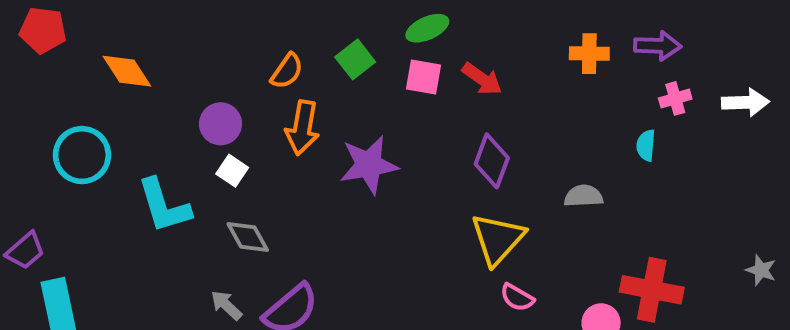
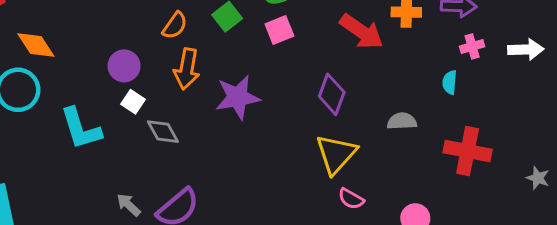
orange diamond: (127, 71) -> (36, 45), moved
pink square: (423, 77) -> (279, 30), turned -32
red arrow: (482, 79) -> (362, 32), moved, size x1.4
gray diamond: (248, 237) -> (163, 132), moved
red cross: (652, 290) -> (468, 151), moved

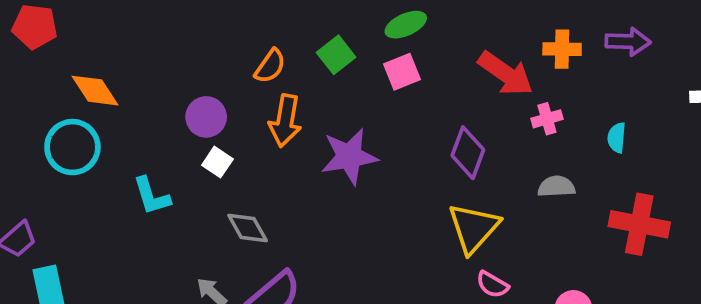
pink cross: (472, 46) -> (547, 119), moved
cyan L-shape: (81, 129) -> (152, 196), size x0.7
gray diamond: (163, 132) -> (248, 228), moved

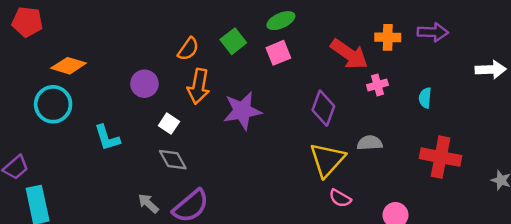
orange diamond: (95, 91) -> (69, 66), turned -40
white square: (217, 162) -> (169, 124), moved
gray semicircle: (556, 187) -> (370, 143), moved

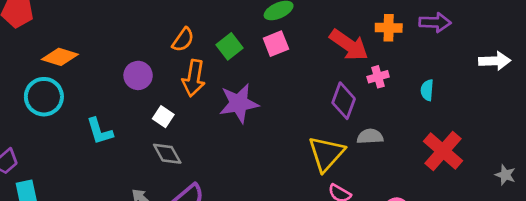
green square: (233, 41) -> (230, 46), moved
purple diamond: (323, 108) -> (344, 101), moved
red cross: (441, 157) -> (443, 151), turned 30

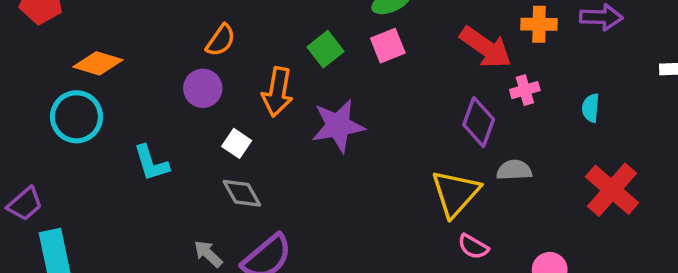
orange semicircle: (183, 40) -> (221, 40), moved

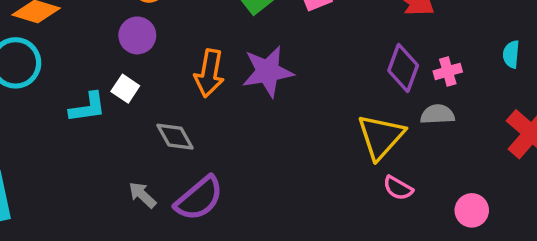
pink cross: (525, 90) -> (448, 71), moved
orange arrow: (278, 92) -> (209, 73), moved
white square: (237, 143) -> (125, 89), moved
cyan L-shape: (151, 163) -> (88, 107), turned -81

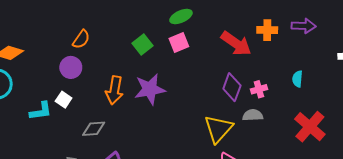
gray diamond: (175, 137) -> (94, 129), turned -65

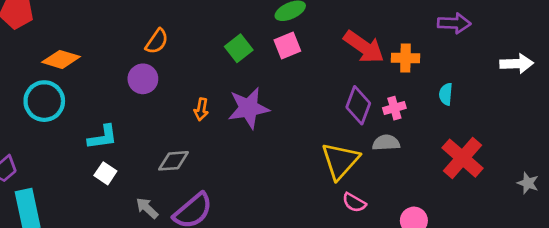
orange cross: (267, 30) -> (406, 58), moved
orange arrow: (114, 90) -> (201, 109), size x0.6
white square: (64, 100) -> (105, 173), moved

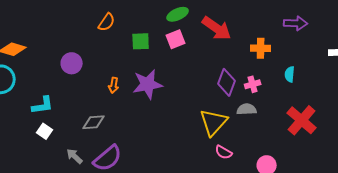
orange semicircle: (157, 41) -> (107, 22), moved
red arrow: (364, 47) -> (217, 28), moved
green square: (239, 48) -> (141, 41), turned 36

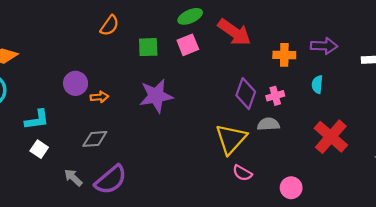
purple arrow: (296, 23) -> (324, 46), moved
purple circle: (72, 63) -> (76, 83), moved
orange arrow: (114, 85) -> (99, 97), moved, turned -105

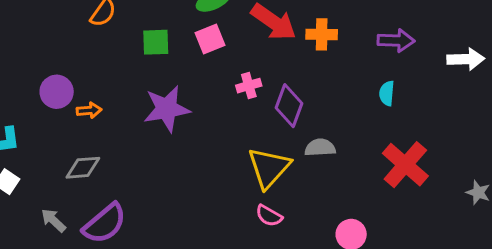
orange cross: (284, 55) -> (322, 34), moved
pink cross: (275, 96) -> (249, 86), moved
pink semicircle: (242, 173) -> (269, 216), moved

